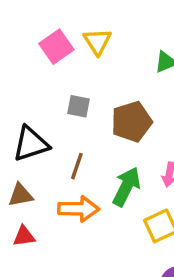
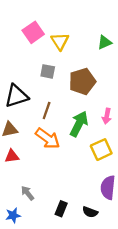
yellow triangle: (97, 41) -> (60, 41), moved
orange arrow: (79, 209) -> (48, 138), turned 35

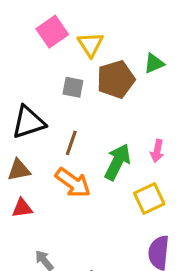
green triangle: (105, 42) -> (154, 63), moved
brown pentagon: (82, 81) -> (116, 79), moved

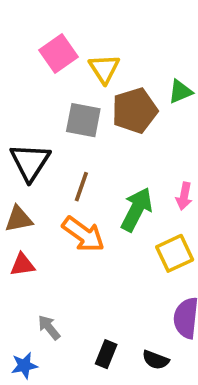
gray square: (73, 87) -> (83, 120), size x1.4
black triangle: (28, 122) -> (30, 162), turned -39

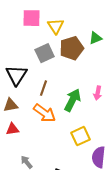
pink square: (59, 54) -> (32, 18), turned 36
gray square: (83, 120) -> (45, 53), turned -36
yellow square: (175, 253) -> (81, 136), moved

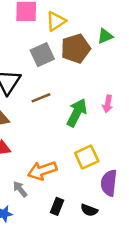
yellow triangle: (56, 26) -> (56, 21), turned 30
brown line: (44, 88) -> (41, 98), turned 49
orange arrow: (45, 113) -> (42, 171), moved, turned 125

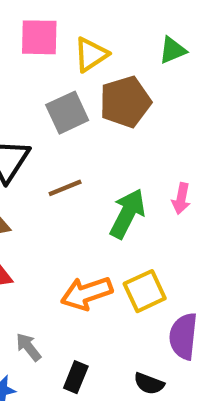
green triangle: (105, 36) -> (173, 50), moved
orange arrow: (42, 171) -> (87, 293), moved
black rectangle: (57, 206) -> (76, 377), moved

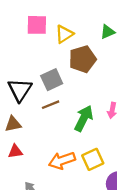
gray square: (67, 113) -> (52, 80), moved

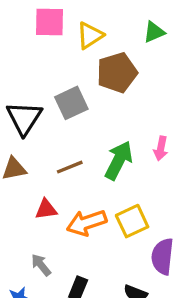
brown line: (51, 105) -> (70, 167), moved
red triangle: (15, 151) -> (46, 209), moved

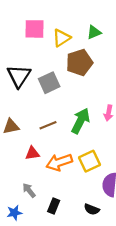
green triangle: (154, 32) -> (94, 32), moved
black triangle: (24, 118) -> (19, 76), moved

